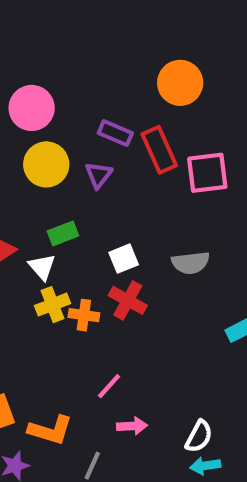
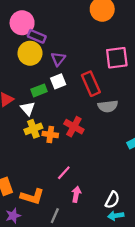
purple rectangle: (115, 133) -> (37, 36), moved
red rectangle: (159, 150) -> (91, 84), moved
white square: (124, 259) -> (58, 81), moved
pink arrow: (132, 426) -> (76, 194), turned -77

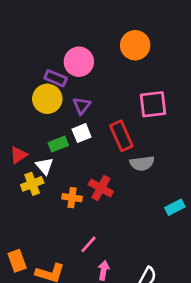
pink circle: (22, 23) -> (79, 62), moved
yellow cross: (33, 129) -> (32, 184), moved

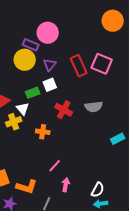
orange circle: (135, 45) -> (113, 21), moved
pink square: (153, 104) -> (102, 64), turned 30
red rectangle: (121, 136) -> (79, 66), moved
red cross: (101, 188) -> (64, 110), moved

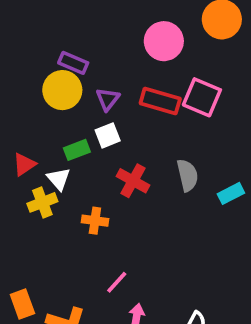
pink circle: (48, 33) -> (164, 41), moved
red rectangle: (79, 66) -> (160, 101), turned -50
gray semicircle: (94, 107) -> (187, 175), turned -96
cyan rectangle: (118, 139) -> (231, 193), moved

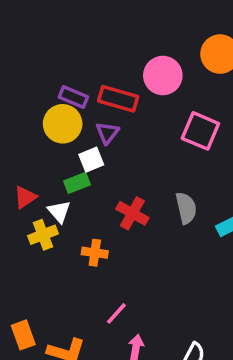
red rectangle: (160, 101) -> (118, 99), moved
white square: (108, 135) -> (91, 160), moved

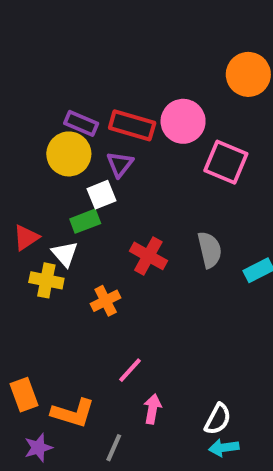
pink circle: (163, 75) -> (183, 121), moved
yellow cross: (43, 235) -> (46, 280), turned 32
orange cross: (95, 253) -> (106, 301), turned -35

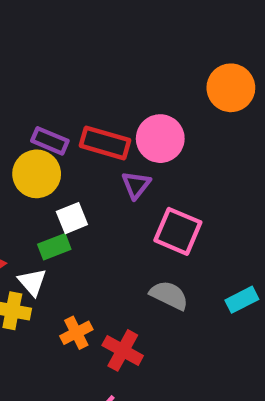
pink square: (226, 162) -> (178, 231), moved
purple triangle: (120, 164) -> (136, 185), moved
gray semicircle: (210, 250) -> (169, 295), moved, turned -51
red cross: (148, 256) -> (123, 350), moved

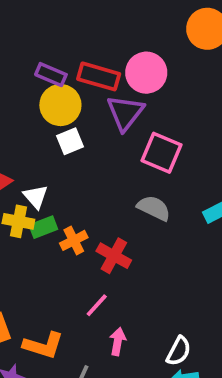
yellow circle: (37, 174) -> (60, 105), moved
purple triangle: (136, 185) -> (125, 113), size x1.5
green rectangle: (54, 247) -> (43, 227), moved

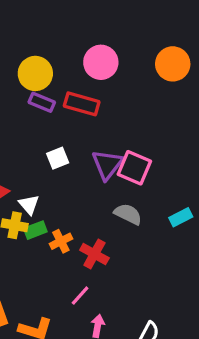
pink circle: (146, 73) -> (101, 62), moved
yellow circle: (60, 105) -> (35, 73), moved
purple triangle: (125, 113) -> (107, 165), moved

